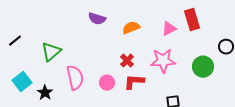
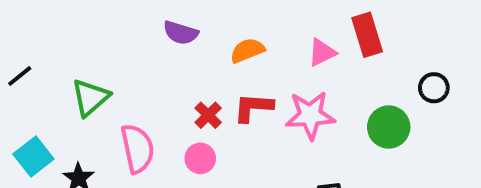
red cross: (127, 61) -> (208, 115), moved
red L-shape: (134, 82) -> (253, 107), moved

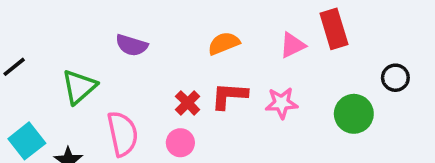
purple semicircle: (181, 33) -> (132, 45), moved
pink star: (310, 115) -> (282, 103), size x0.7

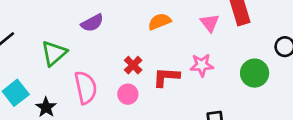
purple semicircle: (132, 45) -> (92, 23), turned -45
pink triangle: (292, 45) -> (210, 23), turned -42
red L-shape: (229, 96) -> (166, 77), moved

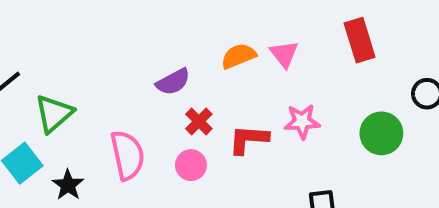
purple semicircle: (92, 23) -> (173, 82), moved
pink triangle: (210, 23) -> (284, 54), moved
green triangle: (54, 53) -> (54, 114), moved

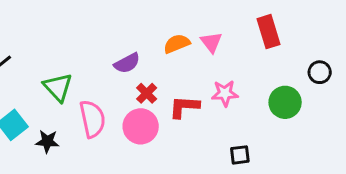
green triangle: (54, 114) -> (58, 87), moved, turned -32
pink circle: (191, 165) -> (141, 126), size x1.5
black star: (68, 185) -> (47, 141), turned -30

